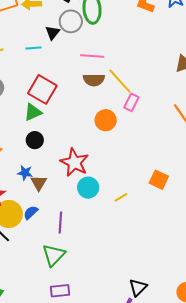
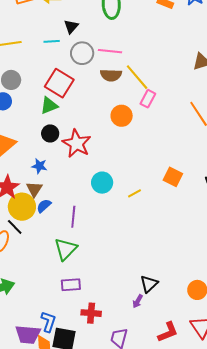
gray circle: (71, 21) -> (82, 53), moved
red star: (74, 162) -> (77, 143), moved
brown triangle: (39, 183) -> (34, 189), moved

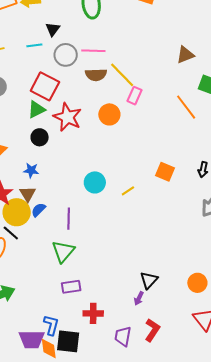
red star: (77, 143) -> (67, 117), moved
red L-shape: (168, 332) -> (152, 330), moved, turned -30

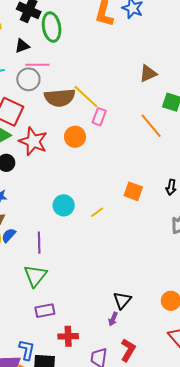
black triangle: (53, 29) -> (22, 46), moved, turned 35
pink line: (93, 51) -> (37, 65), moved
brown semicircle: (96, 75) -> (60, 98), size x1.4

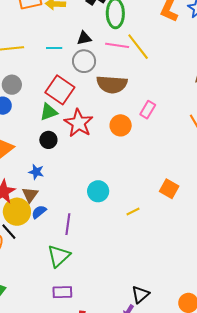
black triangle: (22, 46) -> (84, 38), moved
pink line: (37, 65) -> (117, 45), moved
yellow line: (86, 97) -> (138, 47), moved
yellow line: (97, 212) -> (133, 212), moved

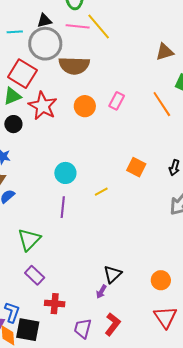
gray circle: (84, 61) -> (45, 44), size x1.4
pink rectangle: (148, 110) -> (117, 101), moved
purple line: (68, 224) -> (63, 207), moved
purple rectangle: (62, 292) -> (35, 275), turned 48

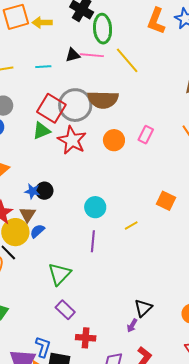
pink line: (78, 26) -> (92, 55), moved
gray circle: (45, 44) -> (75, 105), moved
black circle: (13, 124) -> (44, 191), moved

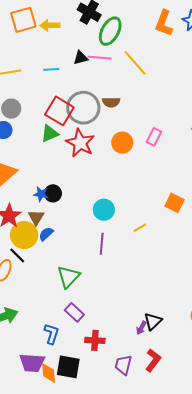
green ellipse: (103, 29) -> (110, 31), turned 32
brown semicircle: (103, 100) -> (111, 102), size x0.6
black triangle: (143, 308) -> (153, 321), moved
blue L-shape: (43, 347) -> (51, 334), moved

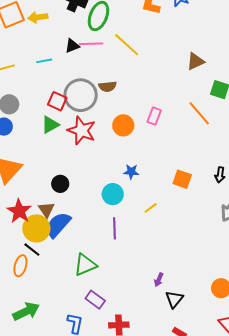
red square: (59, 111) -> (57, 101), size x0.7
blue star: (41, 194) -> (131, 172), moved
blue semicircle: (46, 234) -> (58, 225), size x1.8
green triangle: (68, 277) -> (85, 265), turned 30
purple arrow: (141, 328) -> (159, 280), moved

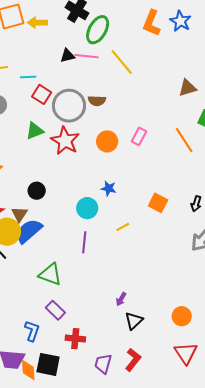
cyan line: (44, 61) -> (28, 77), moved
red square: (57, 101) -> (42, 94), moved
green triangle: (85, 265) -> (50, 274), turned 35

